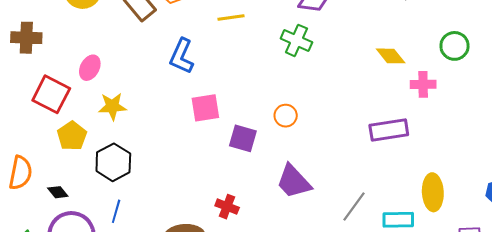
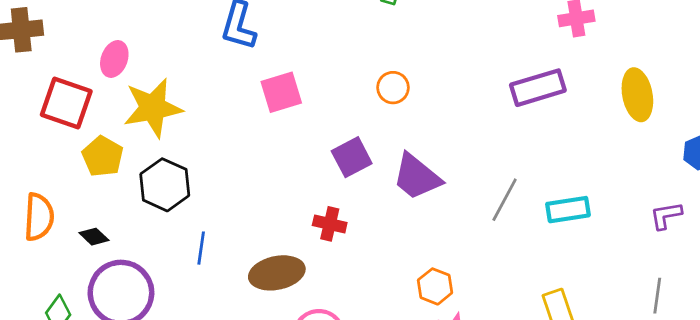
yellow star: (112, 106) -> (153, 108), size x1.5
purple square: (243, 138) -> (352, 157), moved, turned -36
yellow ellipse: (433, 192) -> (637, 95), moved
blue line: (116, 211) -> (201, 248), moved

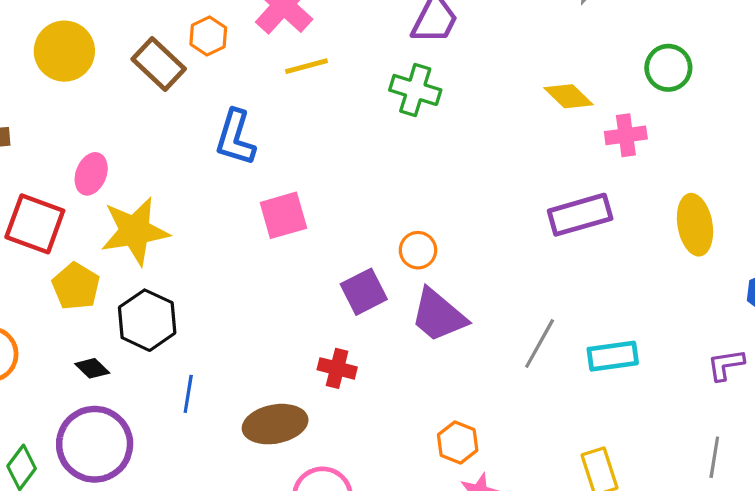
orange circle: (393, 88) -> (418, 250), moved
black diamond: (94, 237) -> (92, 368), moved

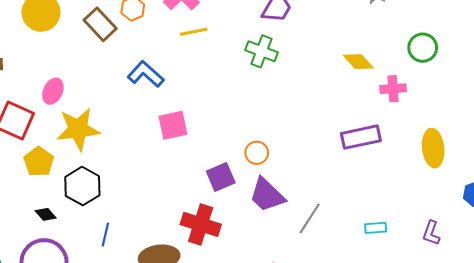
blue L-shape: (235, 138) -> (146, 74), turned 111
gray line: (540, 344) -> (310, 218), moved
cyan rectangle: (613, 356) -> (376, 228), size x0.7
purple L-shape: (726, 365) -> (431, 233), moved, turned -65
red cross: (337, 368) -> (201, 224), size x1.6

